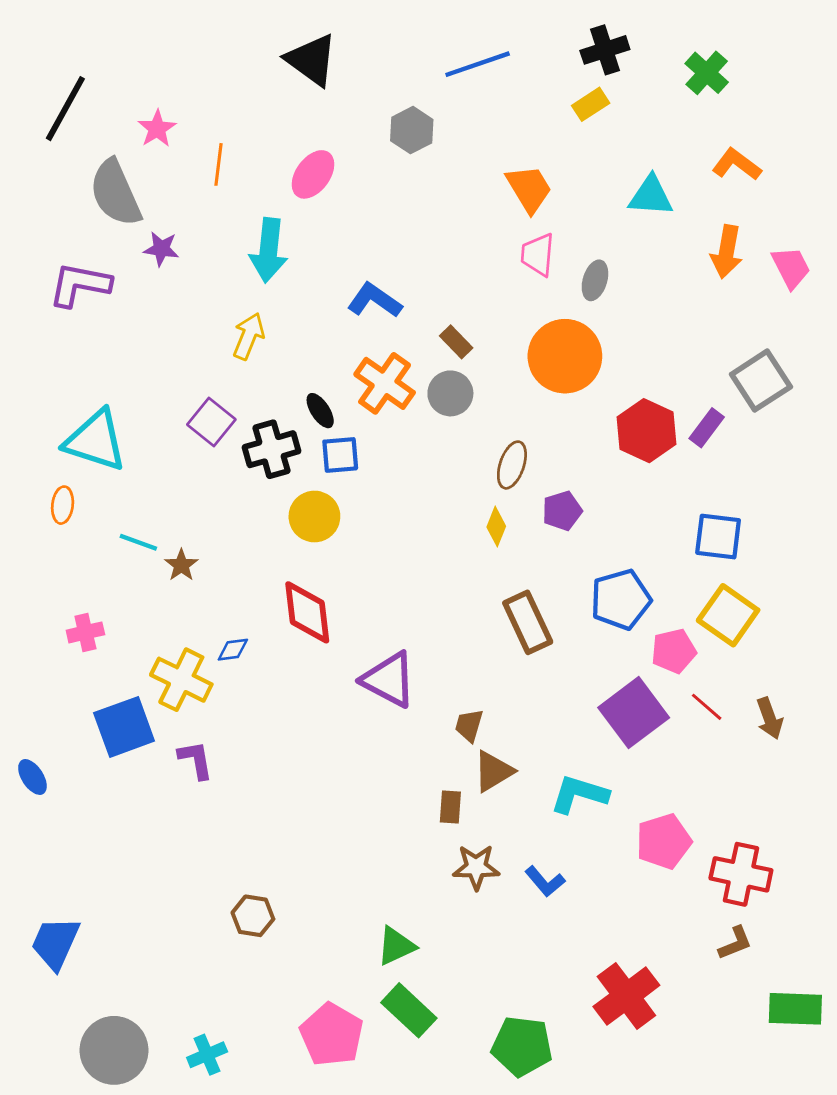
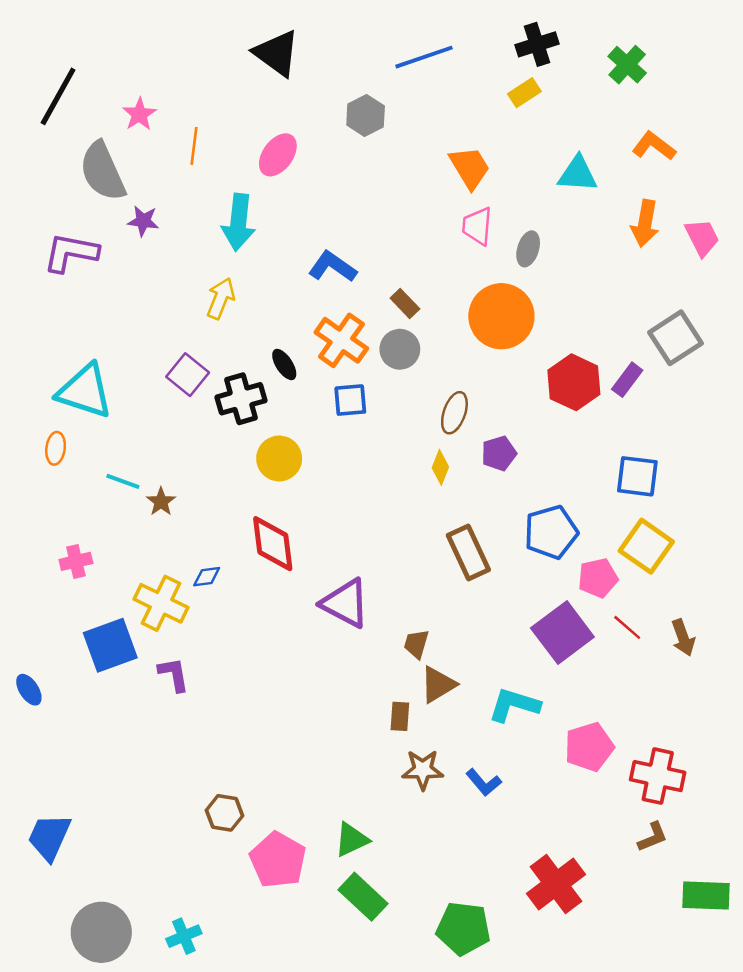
blue square: (340, 455) -> (350, 400), moved
pink pentagon: (332, 1035) -> (278, 860), moved

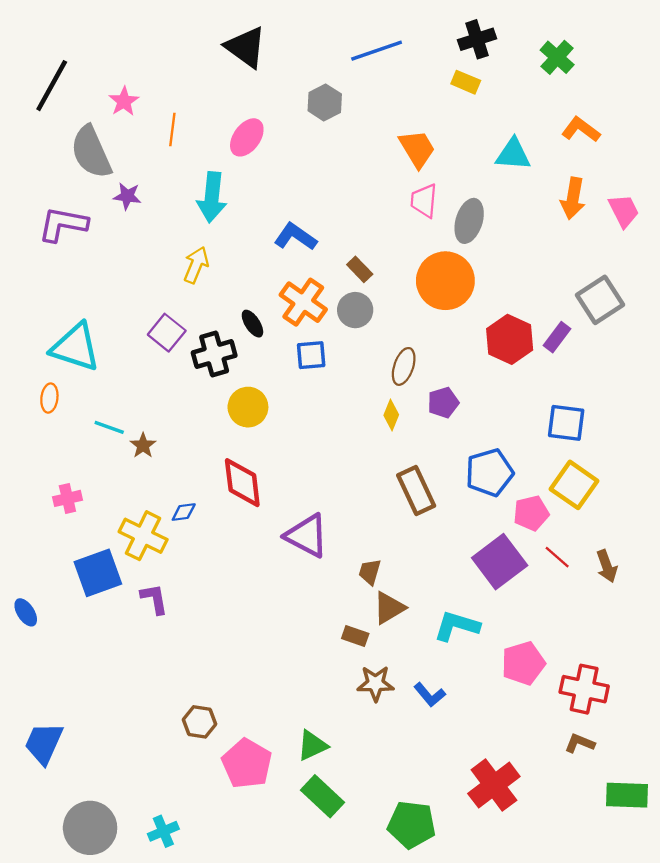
yellow rectangle: (524, 93) -> (466, 82), turned 56
gray ellipse: (528, 249) -> (469, 221), size x1.4
brown rectangle: (400, 716) -> (355, 636), turned -75
brown L-shape: (653, 837) -> (580, 743), turned -136

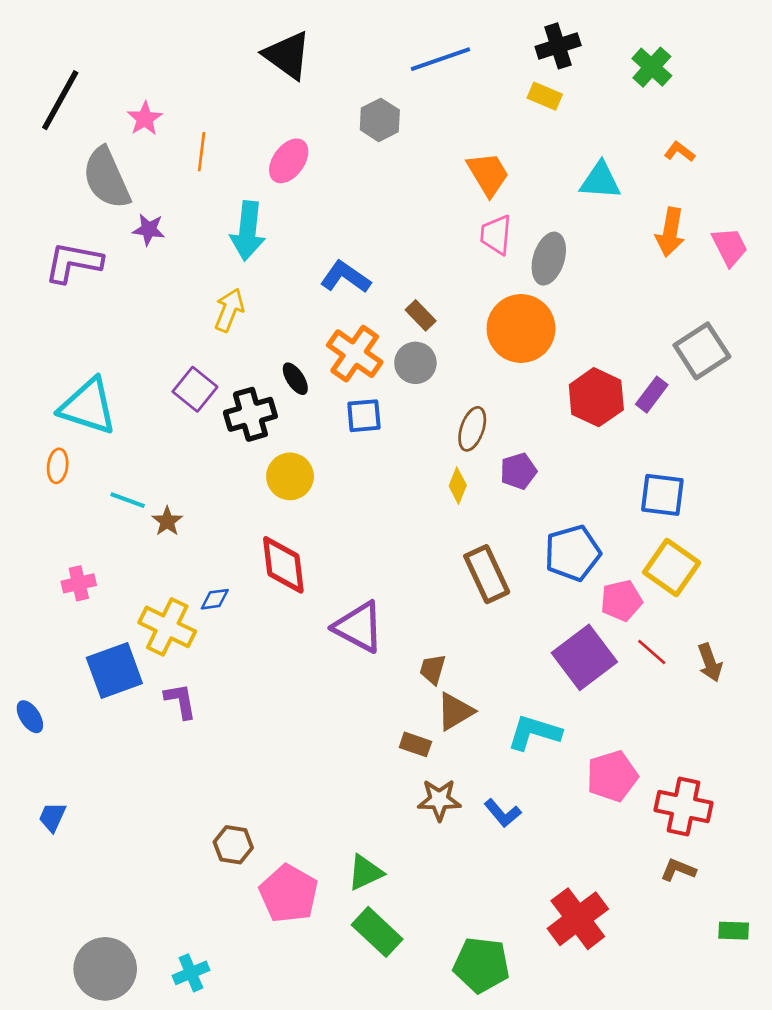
orange L-shape: (581, 130) -> (679, 152), size x0.7
blue trapezoid: (44, 743) -> (52, 817), moved, size x0.6
green rectangle: (627, 795) -> (734, 931), size x0.6

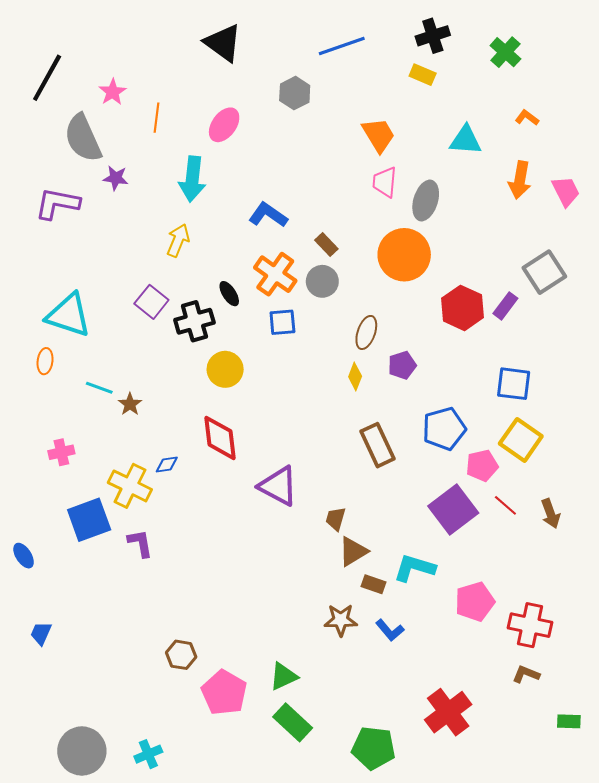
brown rectangle: (415, 744) -> (373, 584), moved

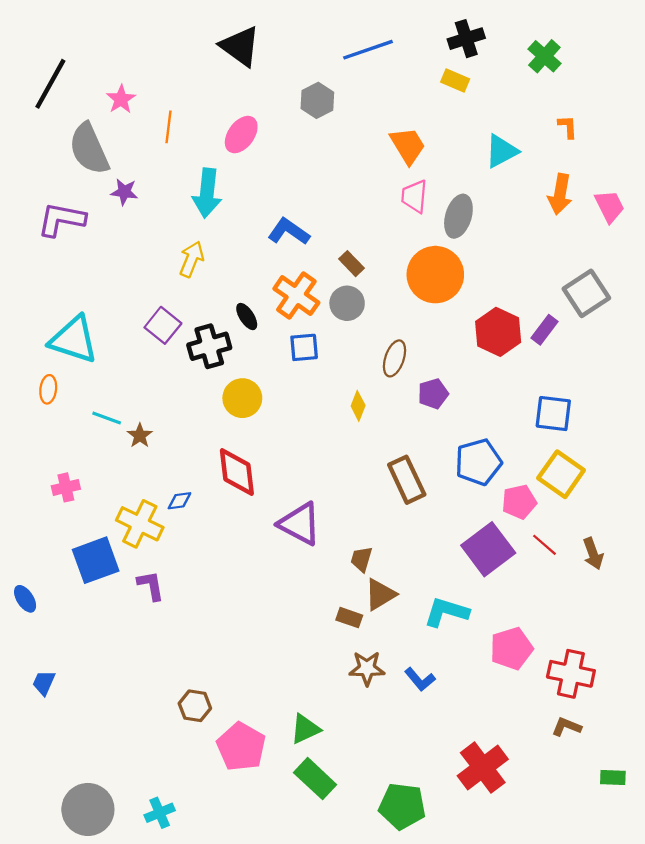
orange L-shape: (527, 118) -> (568, 127), turned 50
cyan triangle: (466, 140) -> (501, 151), turned -32
yellow diamond: (355, 376) -> (358, 406), moved
brown rectangle: (373, 584) -> (349, 618), moved

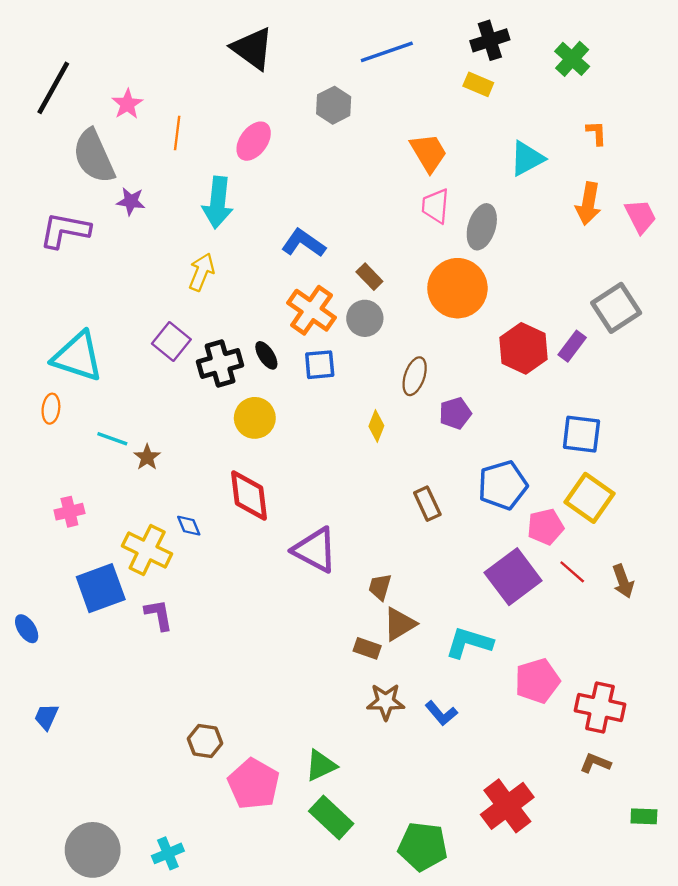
black ellipse: (247, 317) -> (266, 355), moved
brown rectangle: (407, 480) -> (427, 504), size x0.7
blue diamond: (179, 501) -> (189, 526), turned 75

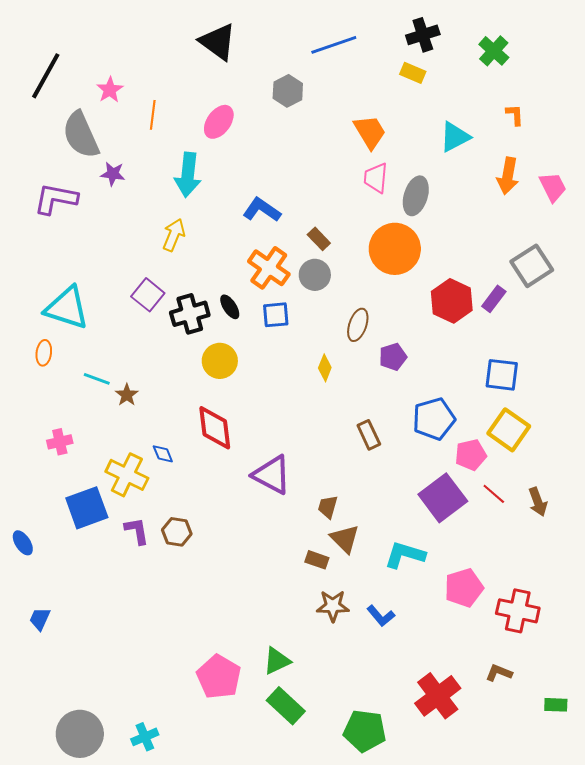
brown triangle: (400, 624) -> (345, 539), turned -44
brown hexagon: (205, 741) -> (177, 532), moved
brown L-shape: (595, 763) -> (499, 673), moved

